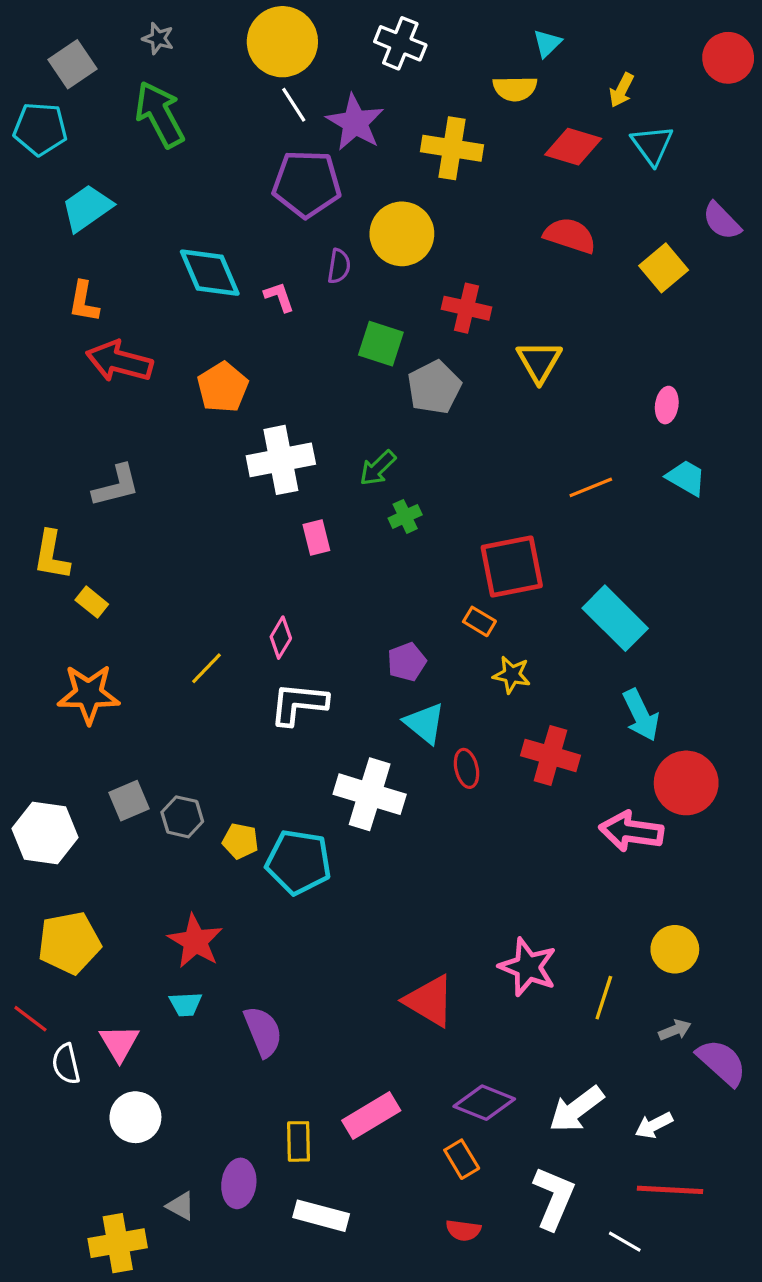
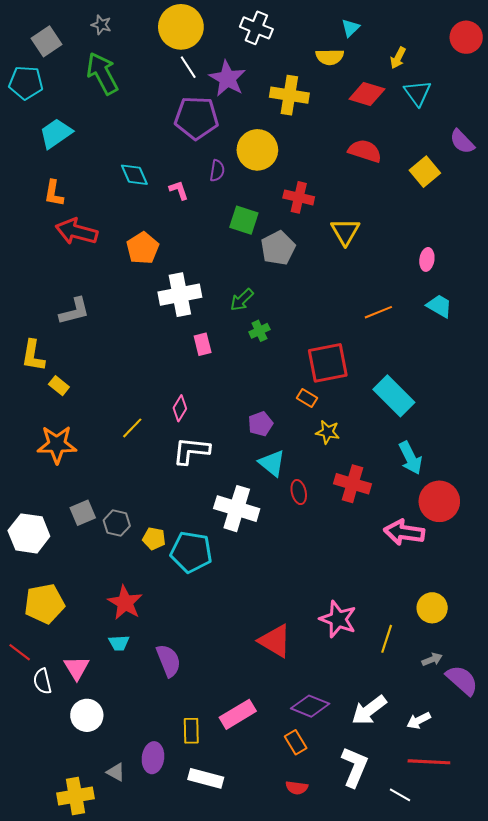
cyan diamond: (210, 273) -> (134, 175), size x0.7

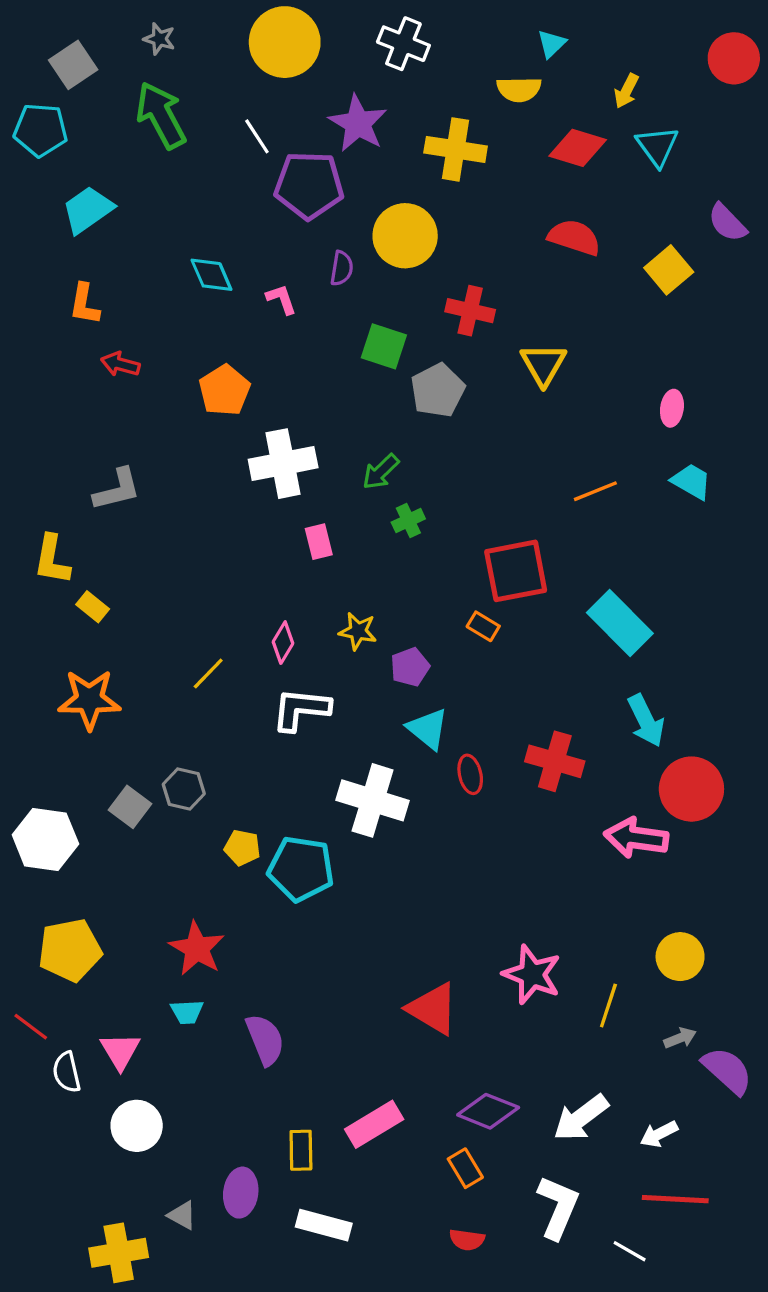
white line: (188, 67) -> (257, 136), moved
red arrow: (76, 232) -> (120, 364), size x0.6
yellow star: (328, 432) -> (358, 631), moved
gray square: (83, 513) -> (130, 807), turned -30
gray hexagon: (117, 523) -> (184, 789), moved

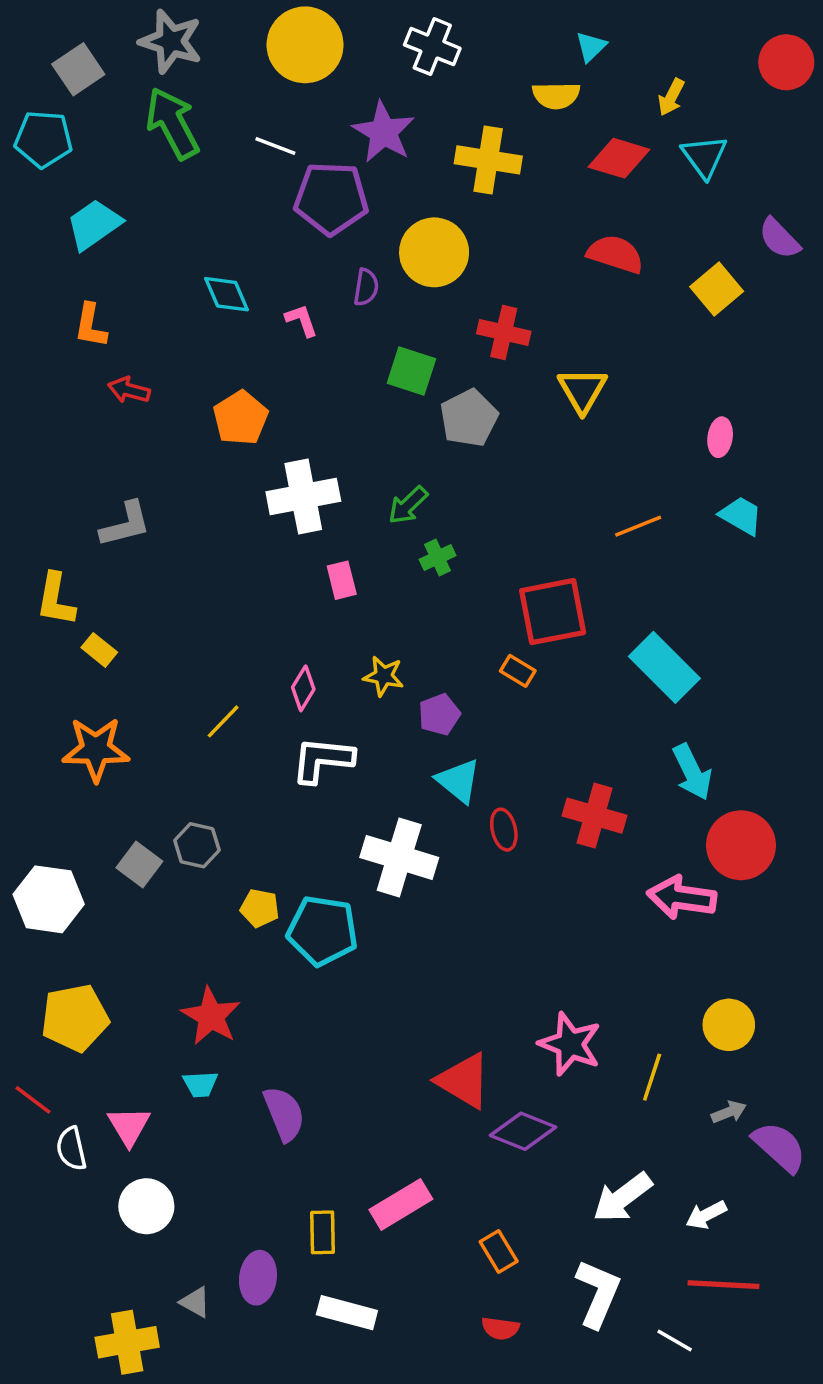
gray star: (159, 39) -> (171, 41), size x1.8
white line: (257, 136) -> (275, 146), turned -36
purple diamond: (488, 1111) -> (523, 1131), moved

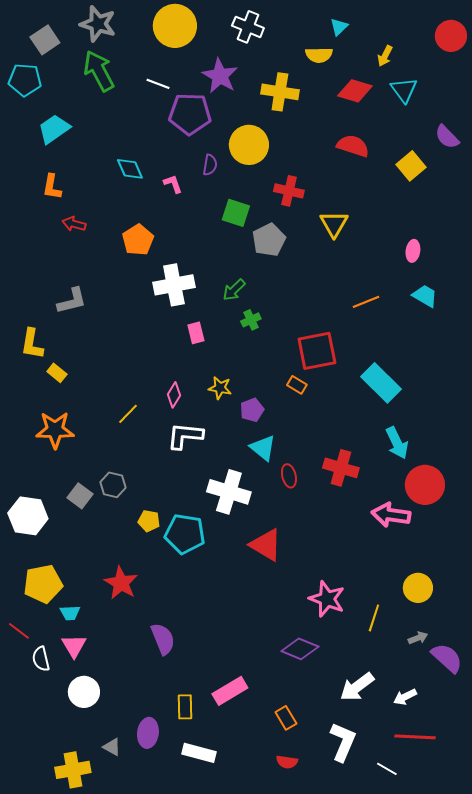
red triangle: (464, 1081) -> (266, 545), moved
cyan trapezoid: (200, 1084) -> (70, 613), moved

